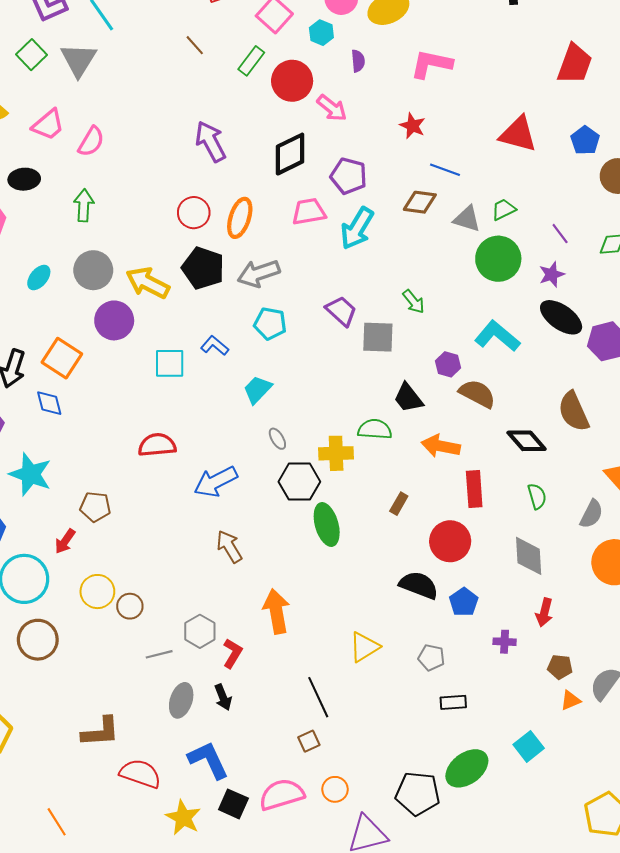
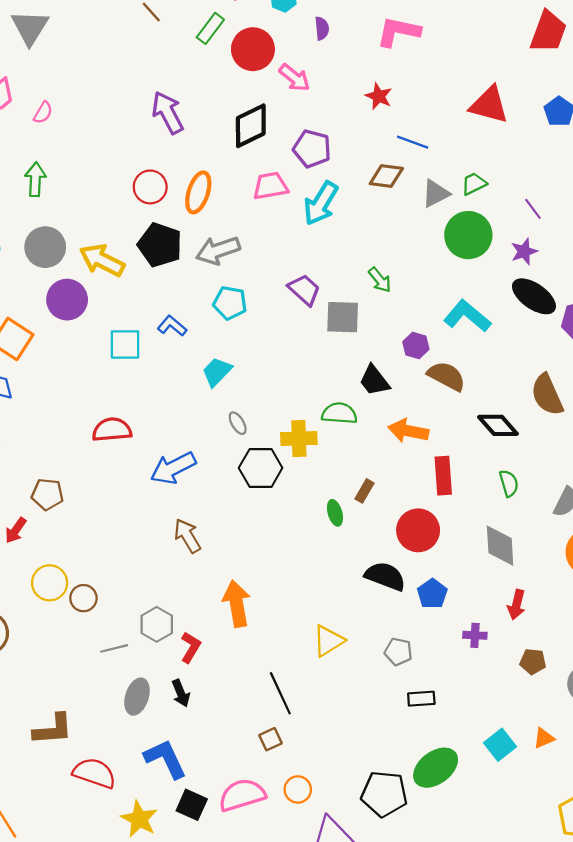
pink semicircle: (91, 141) -> (43, 113), size x0.7
gray triangle: (467, 219) -> (436, 194), turned -44
green ellipse: (327, 525) -> (335, 513), moved, size x0.6
orange triangle: (570, 700) -> (544, 738), moved

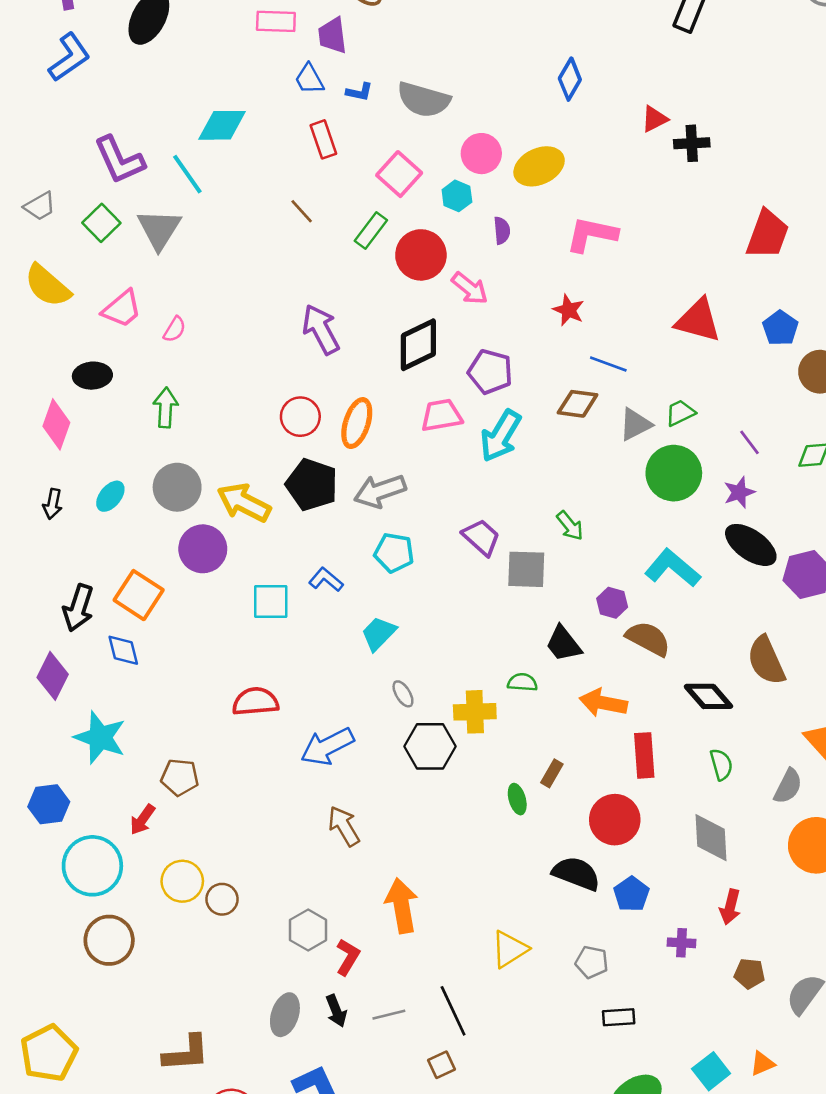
green semicircle: (339, 413) -> (522, 682), size x0.7
gray line: (114, 648) -> (389, 1015), moved

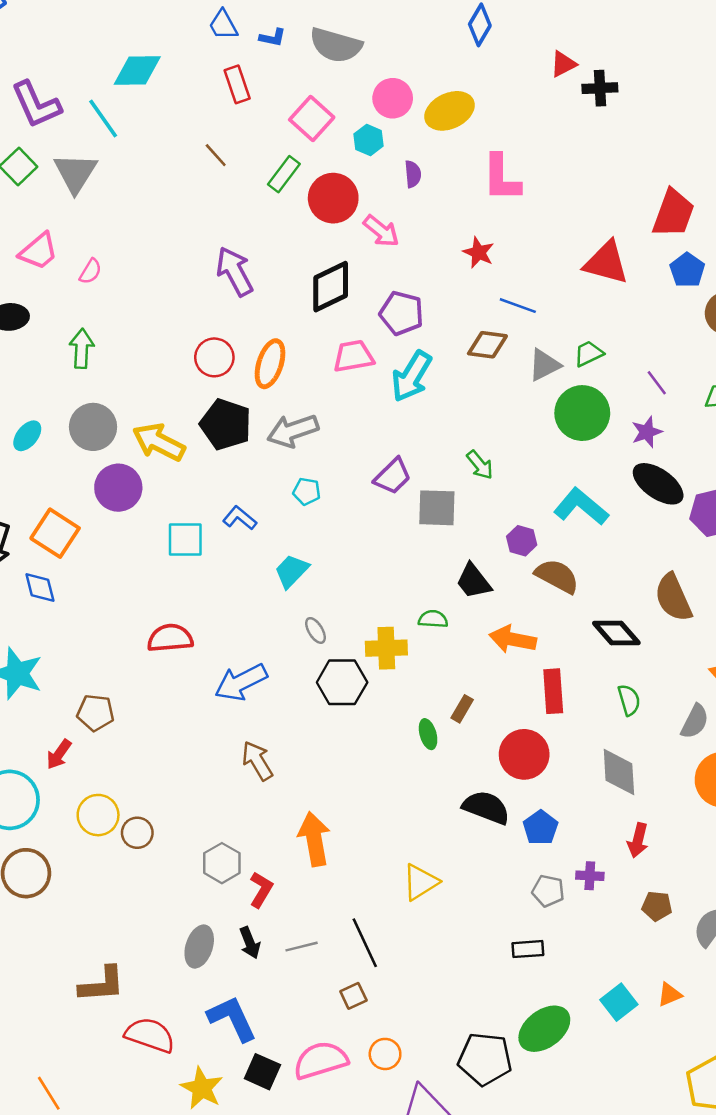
pink L-shape: (592, 234) -> (501, 178), turned -102
red trapezoid: (767, 234) -> (673, 213), moved
purple trapezoid: (481, 537) -> (393, 476), turned 93
cyan pentagon: (394, 553) -> (307, 491), size x0.7
gray pentagon: (592, 962) -> (548, 891), moved

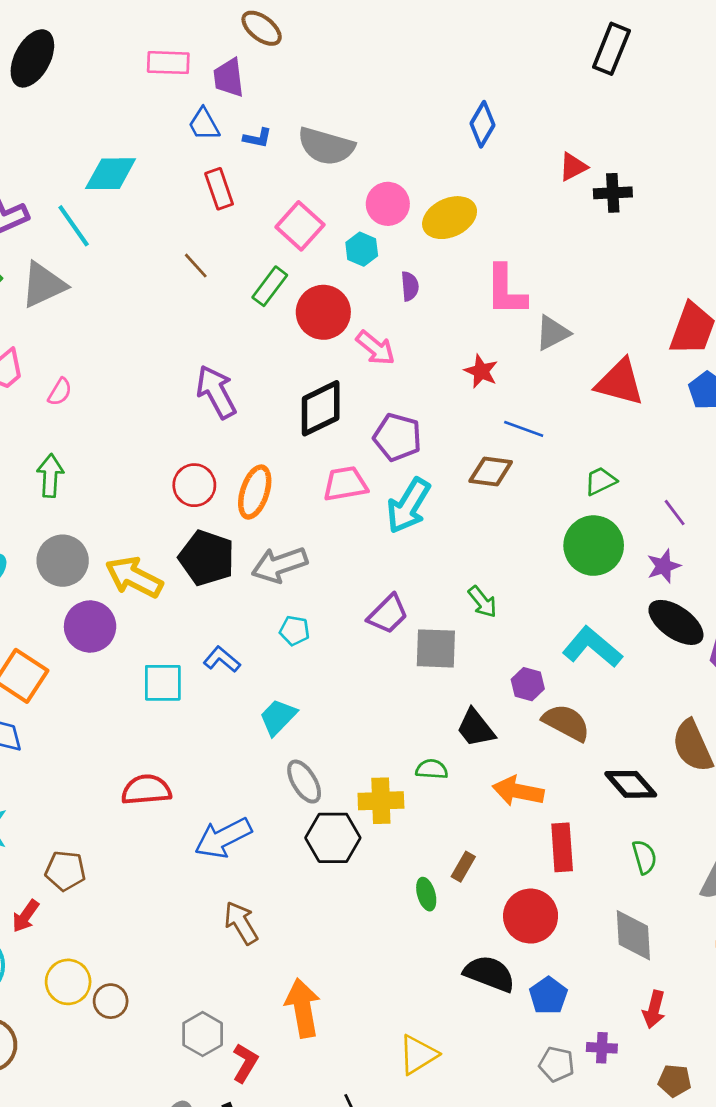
gray triangle: (75, 173) -> (43, 285), turned 33
gray triangle: (544, 365) -> (552, 333), moved
gray ellipse: (316, 630) -> (304, 782), size x1.5

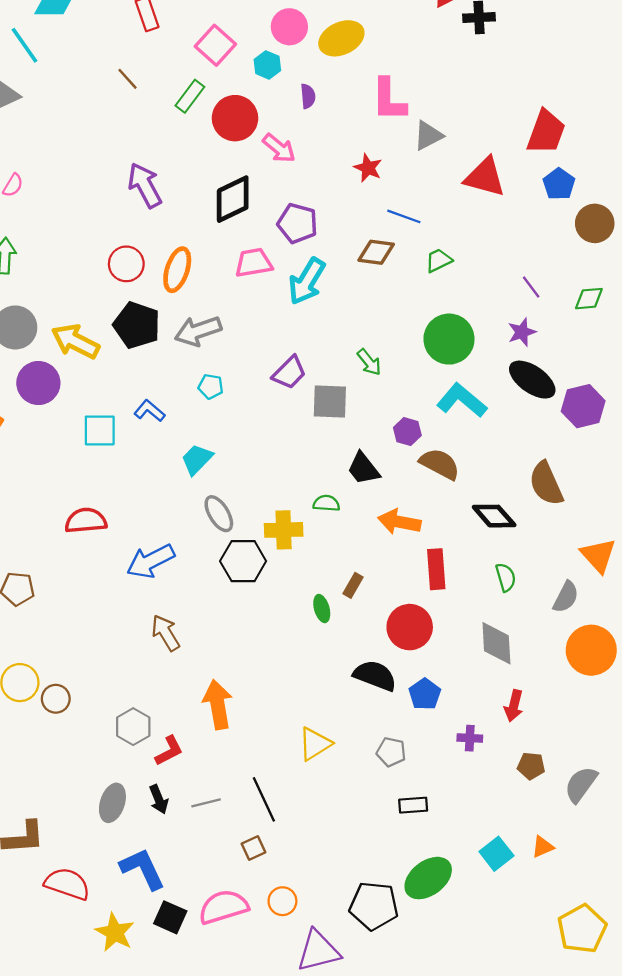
green trapezoid: (600, 481) -> (439, 260), moved
green circle: (594, 546) -> (449, 339), moved
red L-shape: (245, 1063) -> (169, 751), turned 32
gray pentagon: (557, 1064) -> (391, 752), moved

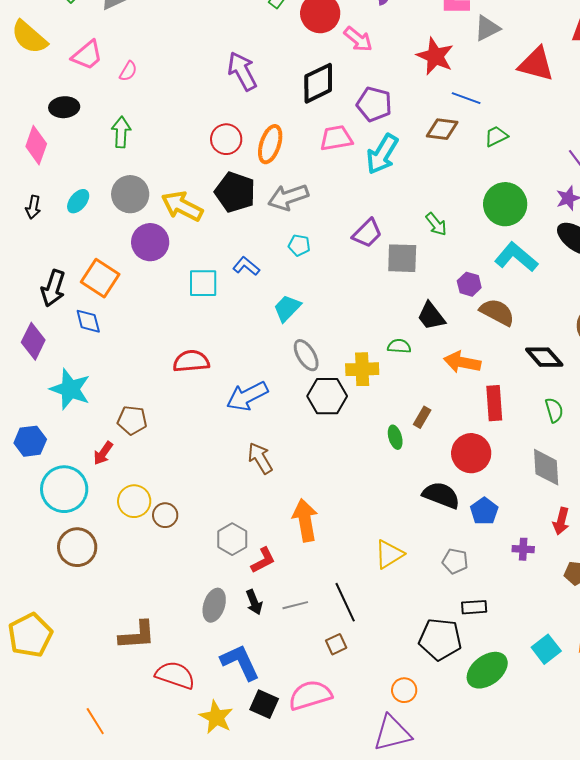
red star: (368, 168) -> (435, 56), size x1.5
orange circle: (282, 901) -> (404, 690), moved
black pentagon: (374, 906) -> (440, 639), moved

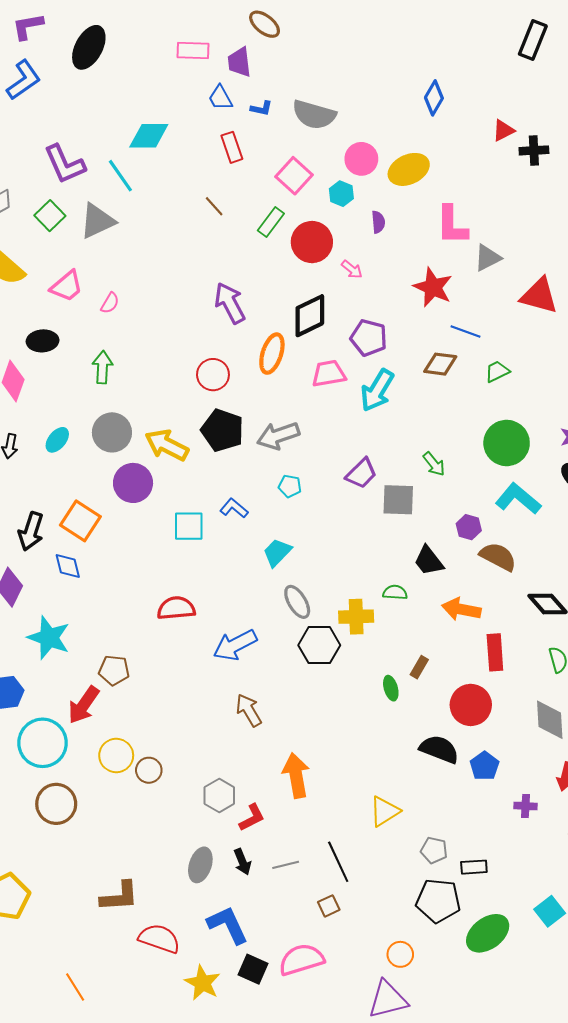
pink arrow: (358, 39) -> (352, 269), size x0.7
orange ellipse: (270, 144) -> (272, 354), moved
red arrow: (103, 453) -> (84, 705), size x1.5
gray pentagon: (455, 561) -> (434, 850), moved

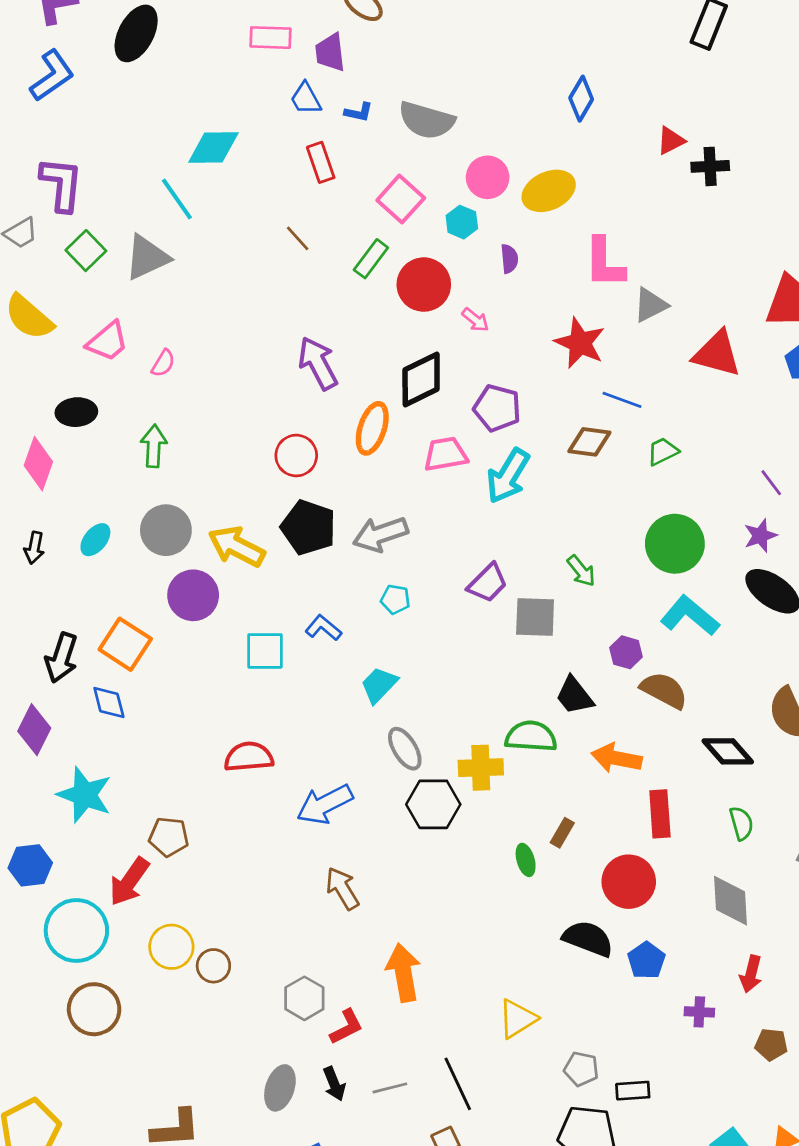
purple L-shape: (65, 164) -> (61, 184), moved, turned -150
green semicircle: (395, 592) -> (531, 736), size x1.6

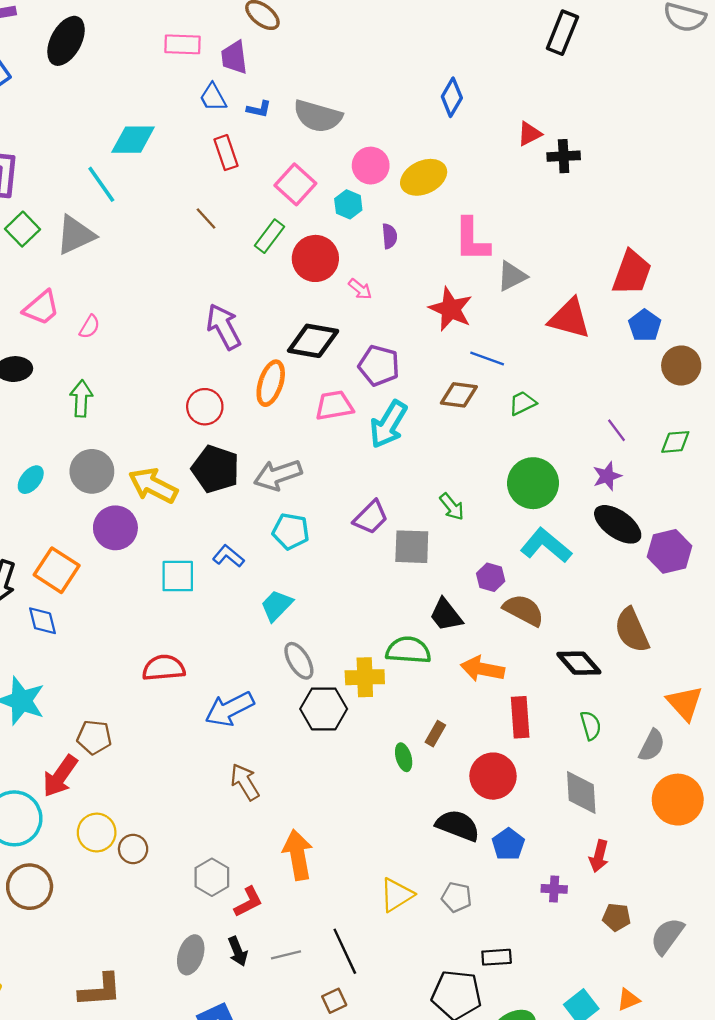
black diamond: (421, 380) -> (313, 341), turned 36
cyan pentagon: (395, 599) -> (291, 531), size x1.4
gray pentagon: (581, 1069) -> (457, 897), moved

